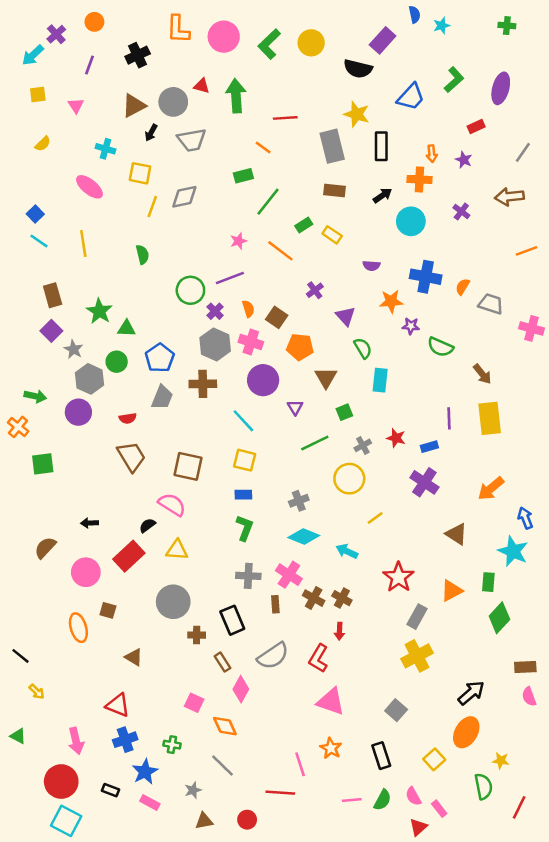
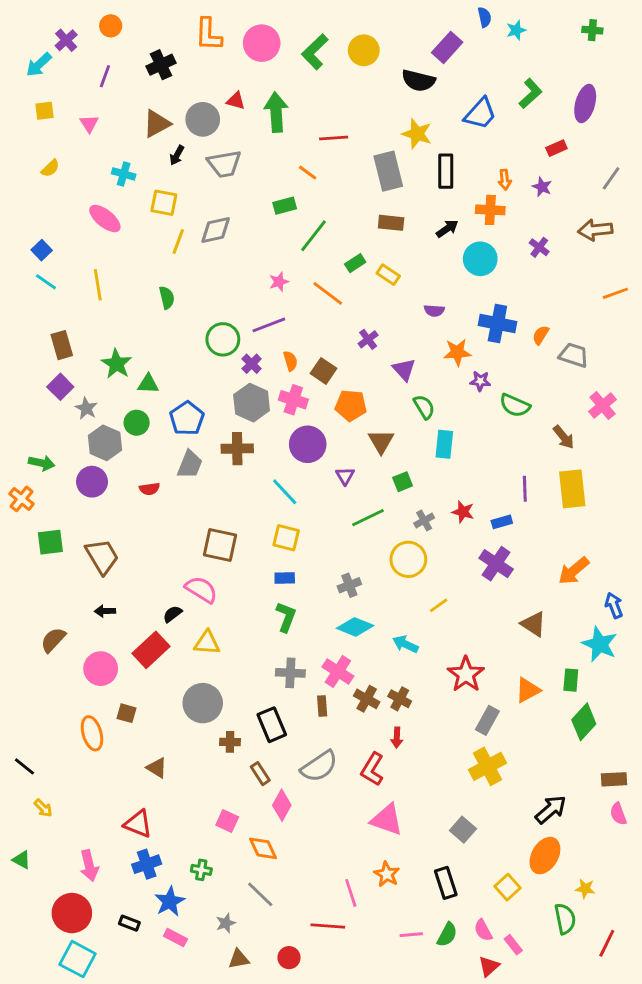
pink cross: (532, 328) -> (602, 405), moved, turned 35
brown trapezoid: (131, 456) -> (102, 556), moved

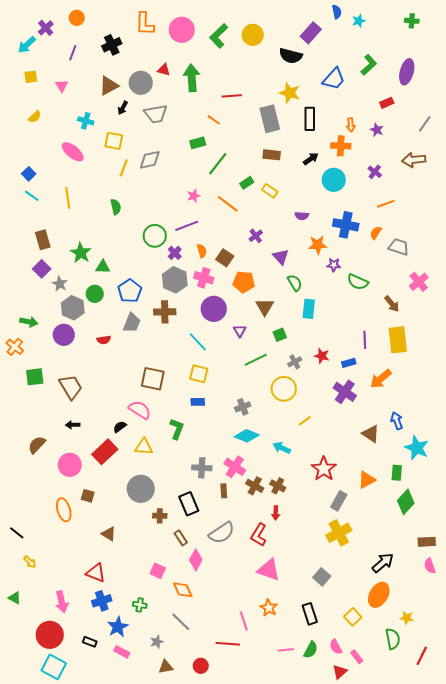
orange line: (615, 293) -> (386, 204), moved
orange arrow: (574, 571) -> (381, 379), moved
blue arrow: (614, 605) -> (397, 421), moved
green L-shape: (286, 617) -> (177, 429), moved

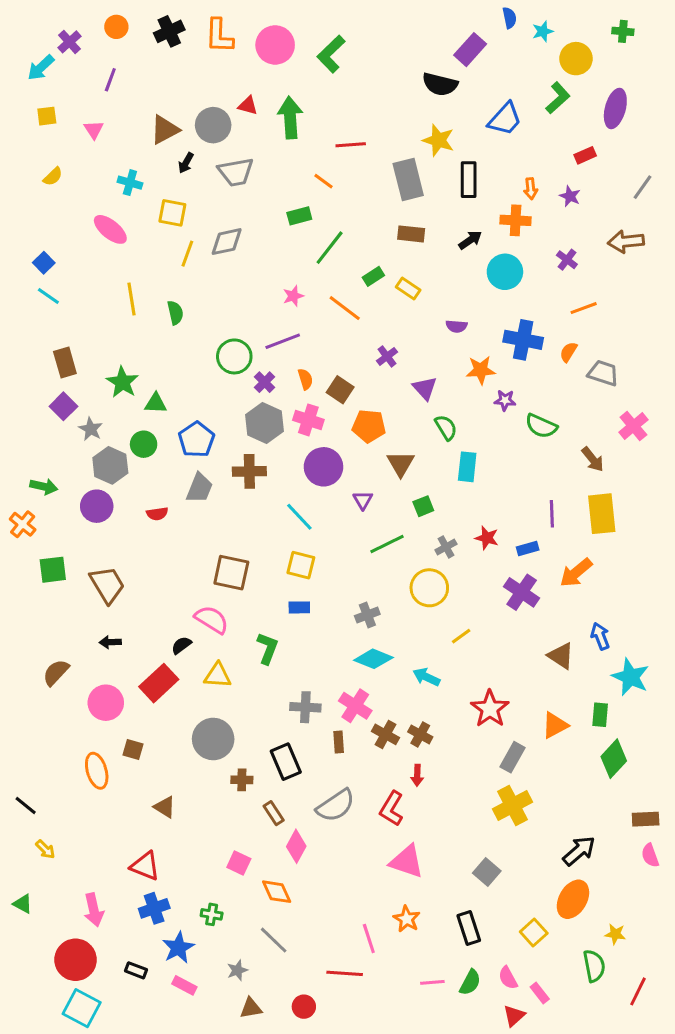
yellow circle: (253, 35) -> (576, 59), moved
black cross: (112, 45) -> (169, 31), moved
yellow line: (68, 198) -> (131, 299), moved

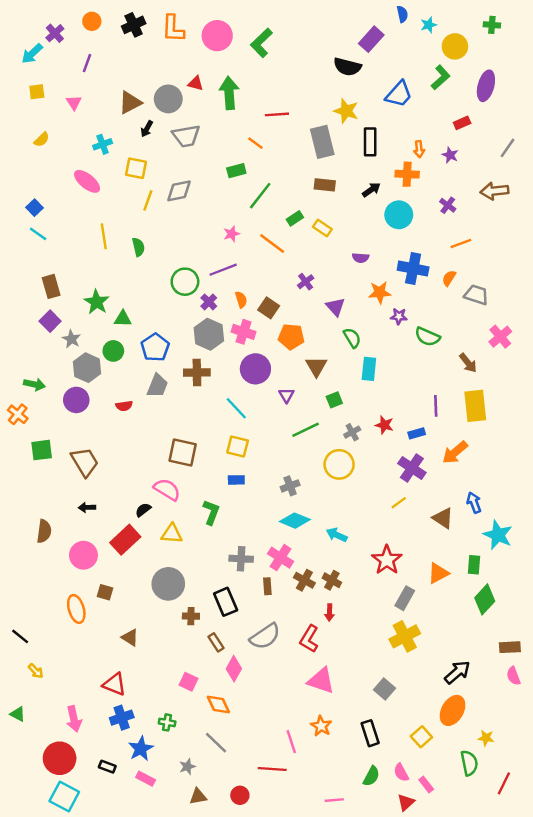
cyan cross: (130, 183) -> (103, 144), turned -36
yellow line: (461, 636) -> (399, 503), moved
brown semicircle: (56, 672) -> (44, 531), turned 145
pink line: (432, 982) -> (334, 800), moved

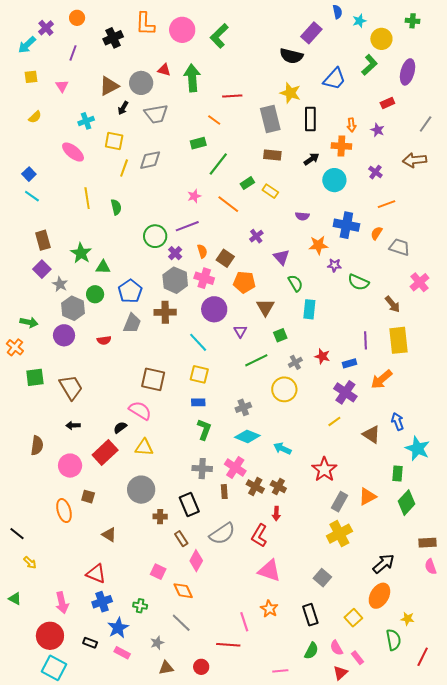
black cross: (134, 25) -> (113, 38), moved
green L-shape: (211, 512) -> (204, 429), moved
orange triangle: (438, 573) -> (367, 497), moved

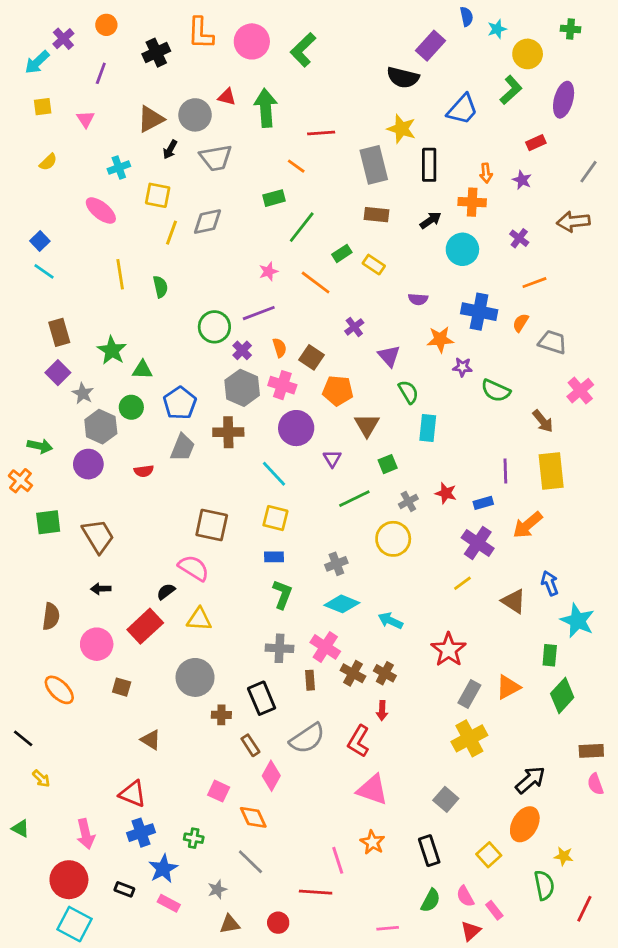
orange ellipse: (64, 511) -> (59, 690), moved, turned -30

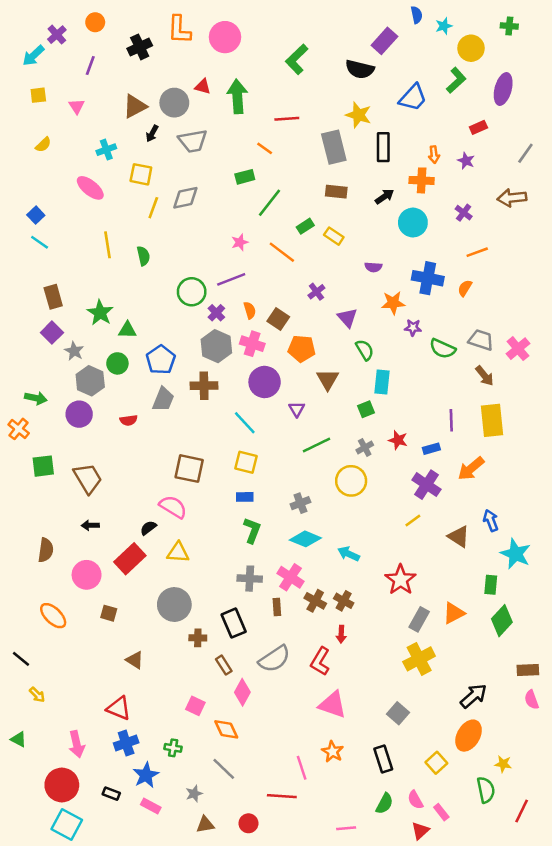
green L-shape: (303, 50) -> (297, 59), moved
gray trapezoid: (552, 342) -> (481, 340), moved
green square: (388, 464) -> (366, 409), moved

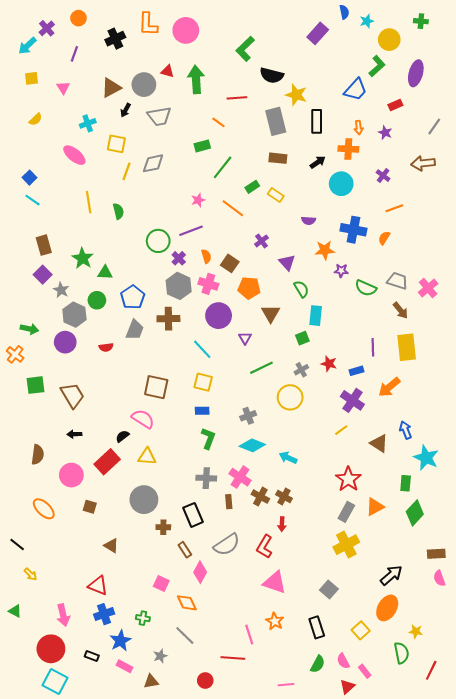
black semicircle: (360, 69) -> (272, 75), moved
blue trapezoid: (413, 98) -> (356, 90), moved
red star: (401, 580) -> (348, 479), moved
brown triangle: (205, 825) -> (151, 682), moved

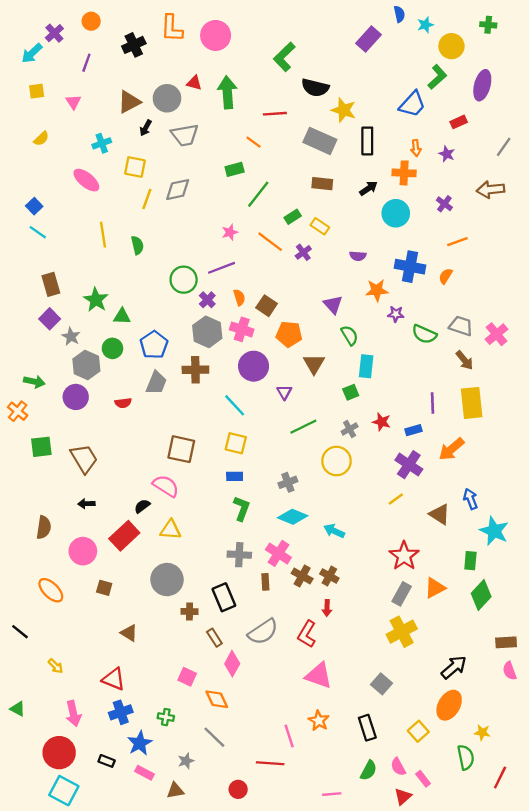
gray rectangle: (276, 121) -> (320, 141), turned -52
purple cross: (261, 241) -> (303, 252), moved
yellow arrow: (30, 574) -> (56, 666), moved

